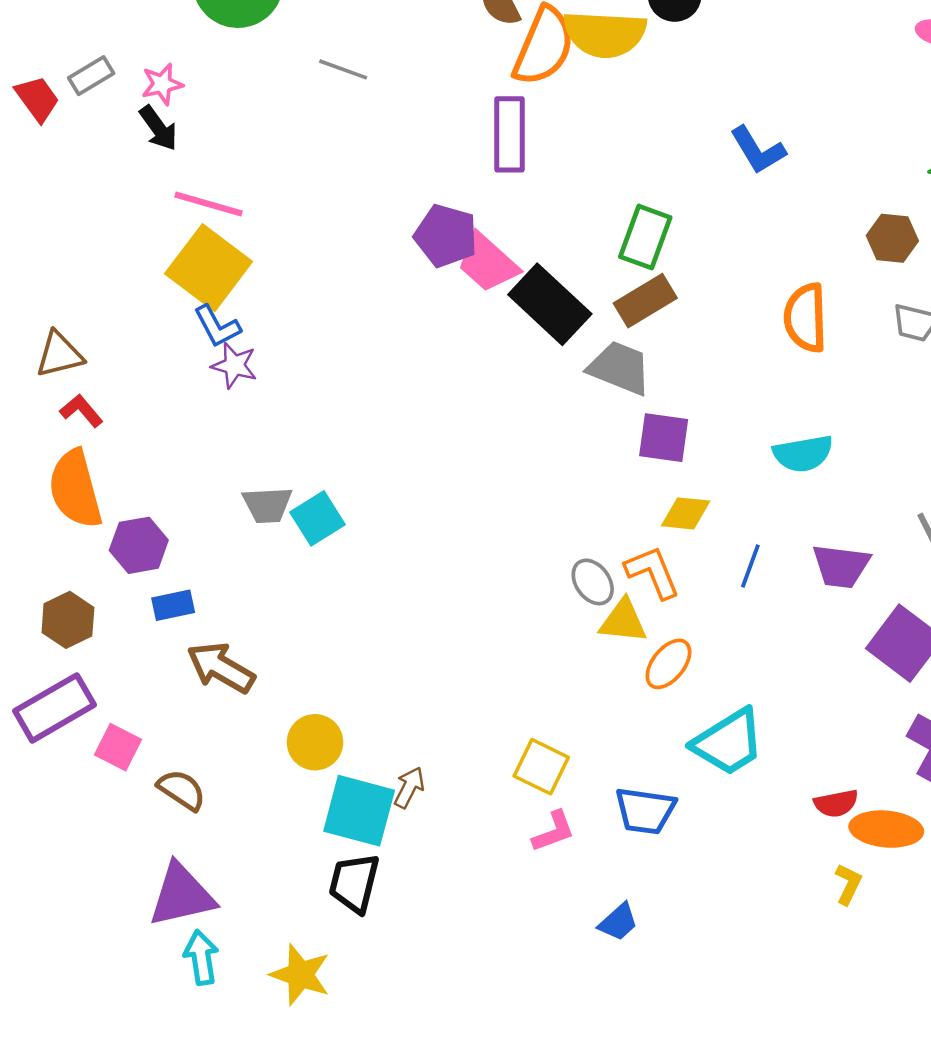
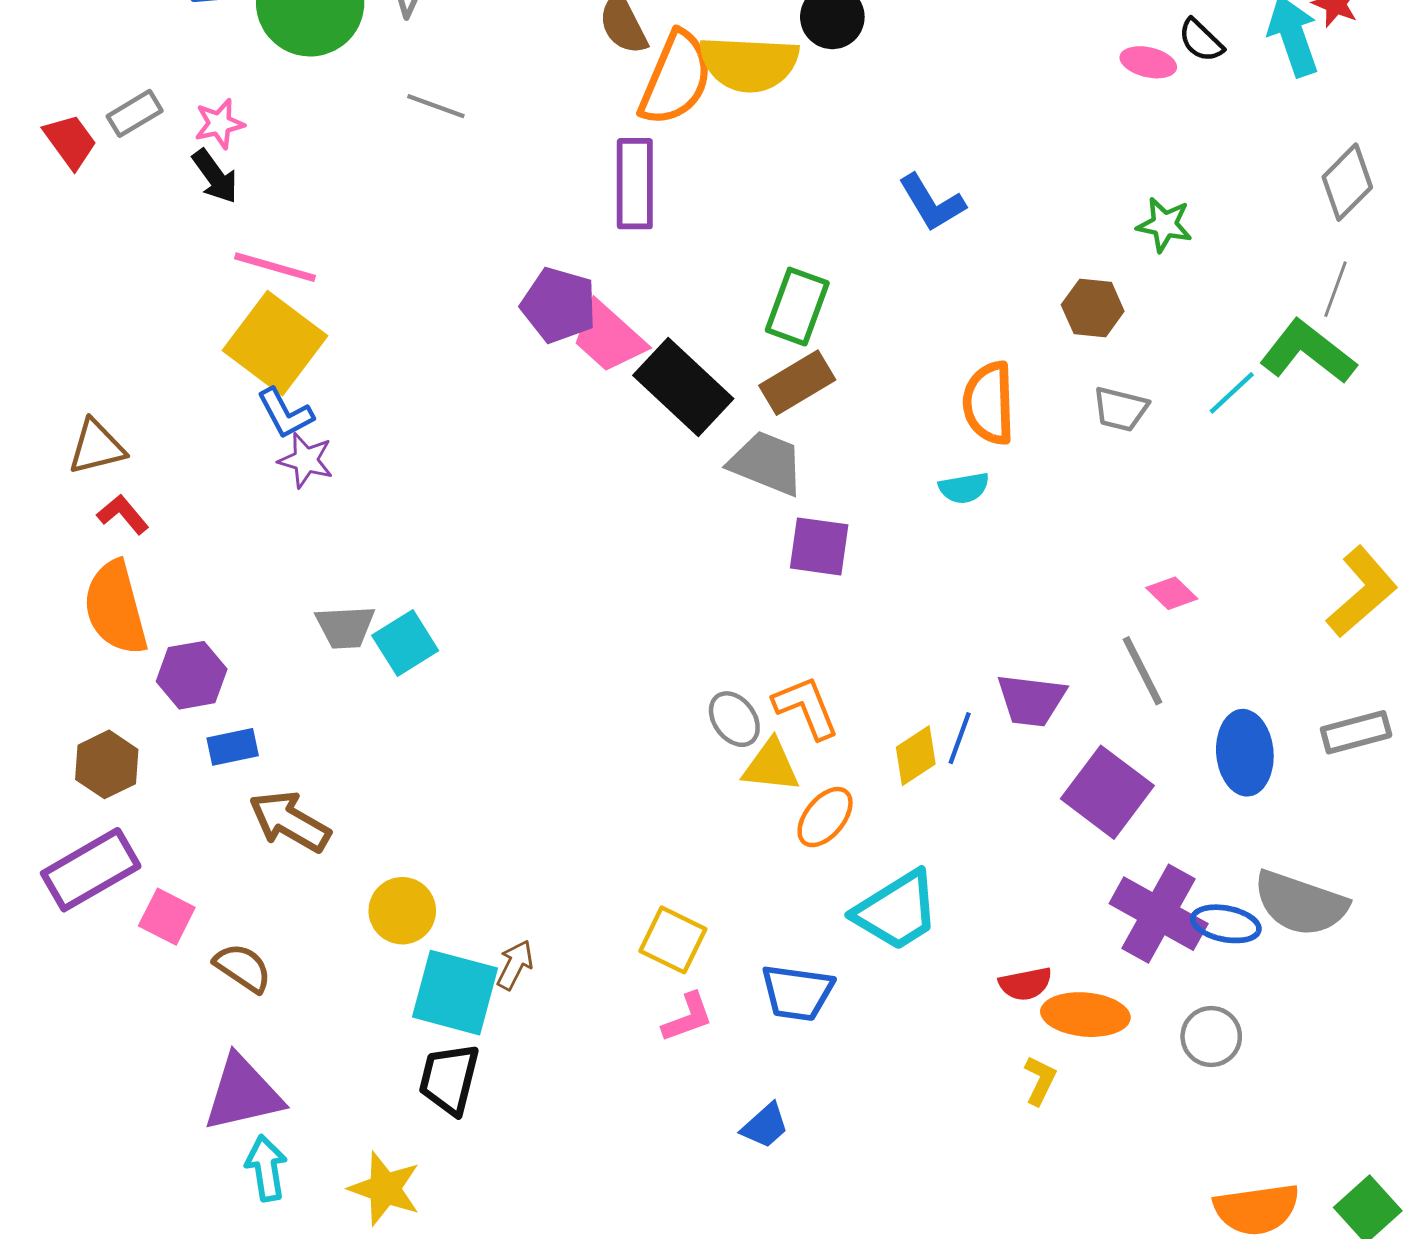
cyan semicircle: (803, 454) -> (964, 488), moved, size x0.7
yellow diamond: (686, 513) -> (916, 756), moved, turned -39
blue line: (750, 566) -> (960, 738), moved

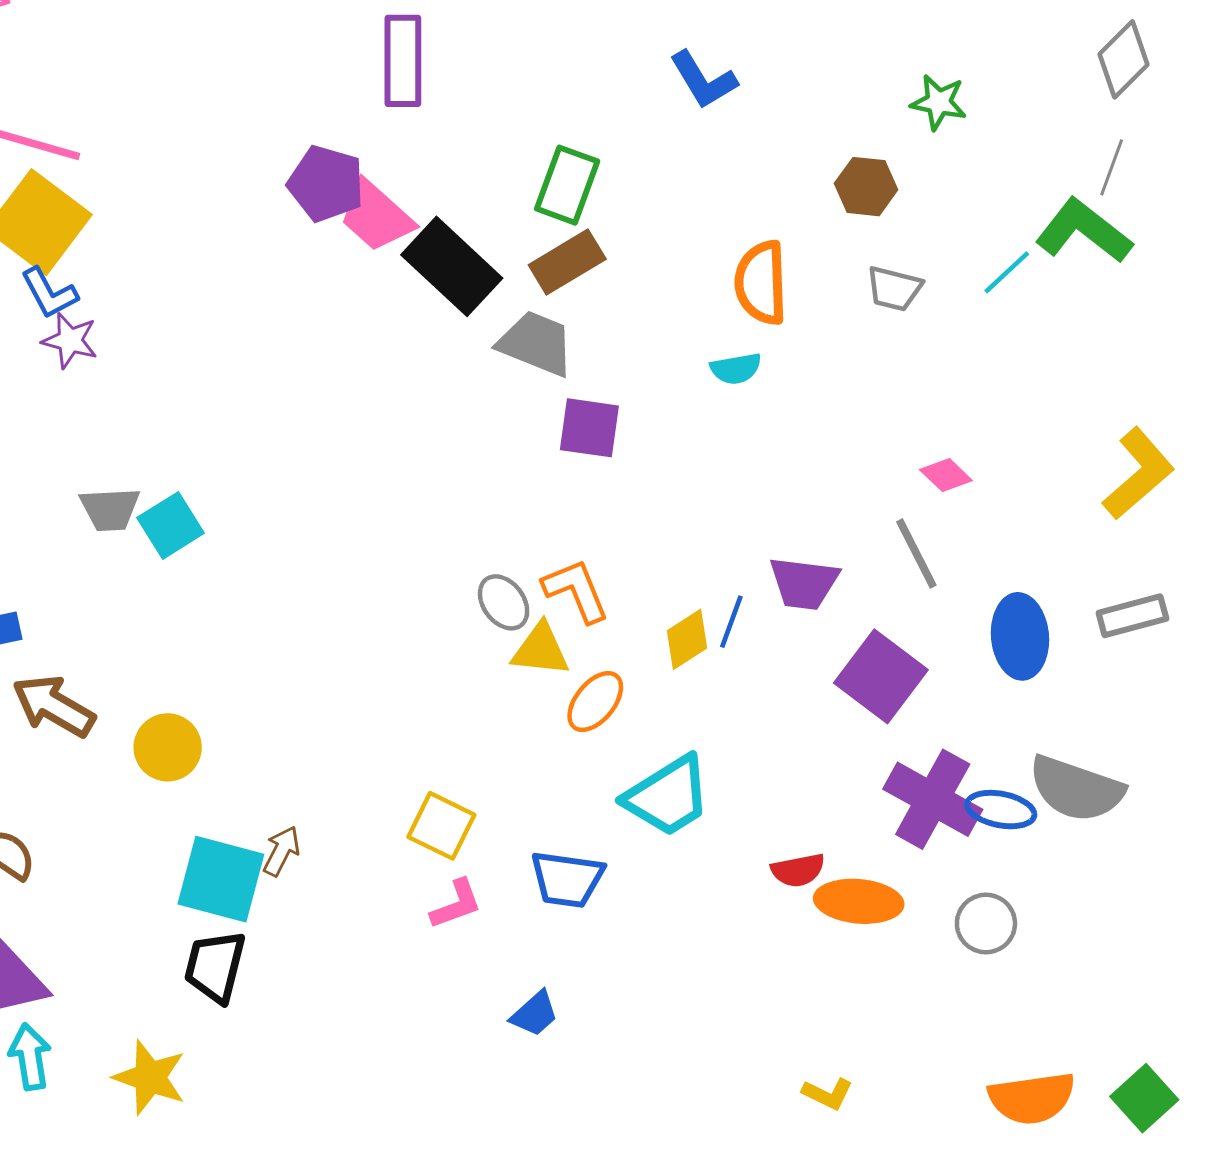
yellow circle: (402, 911) -> (168, 747), moved
yellow L-shape: (1040, 1080) -> (828, 1094), moved, turned 90

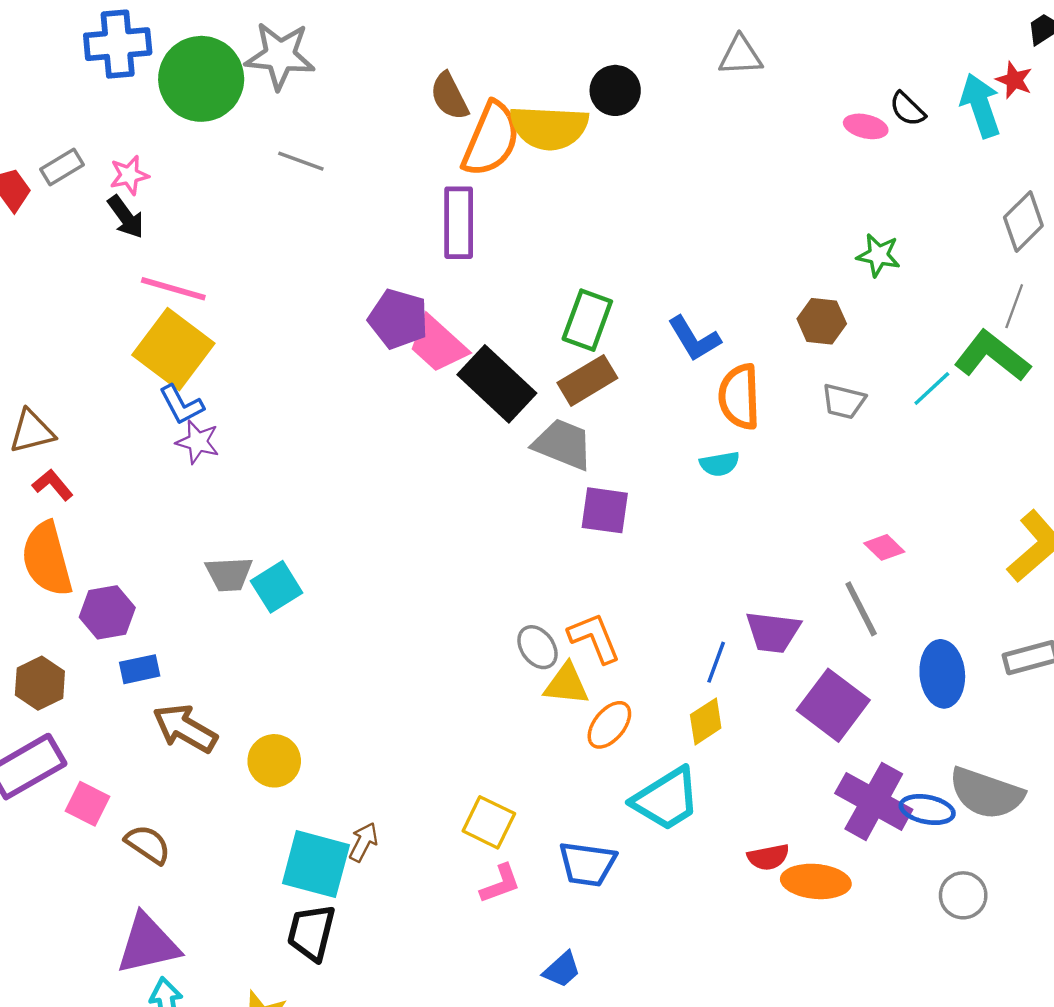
blue L-shape: (703, 80) -> (694, 339), moved
yellow diamond: (687, 639) -> (706, 721), moved
gray circle: (986, 924) -> (963, 895), moved

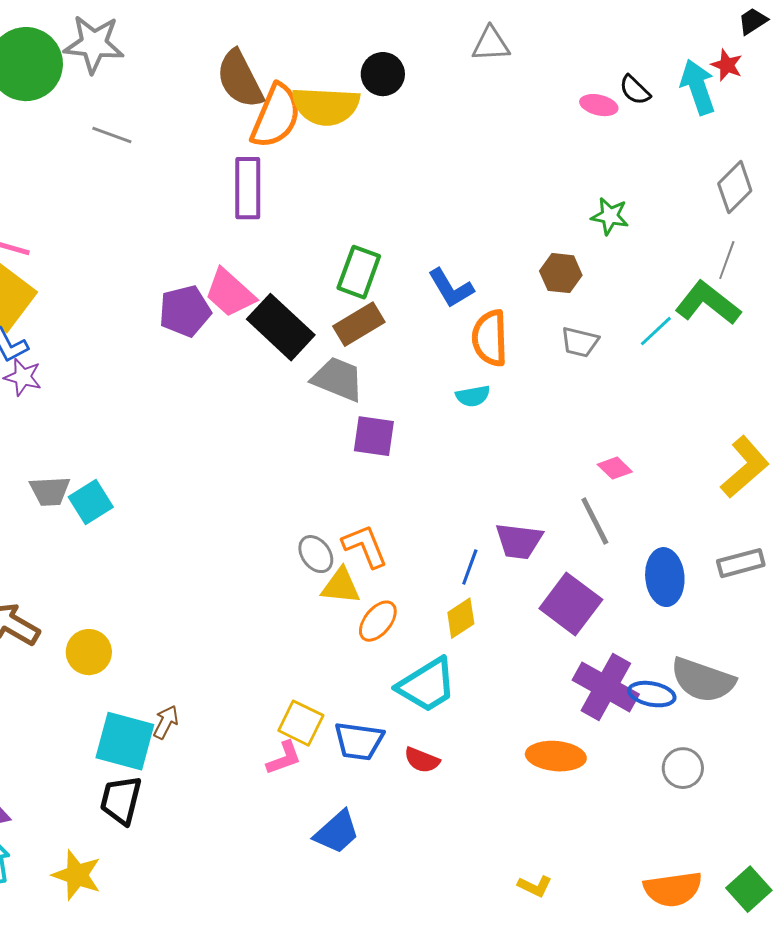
brown semicircle: (449, 96) -> (240, 79), size x1.4
purple pentagon: (398, 319) -> (185, 311), moved, turned -30
yellow square: (489, 822) -> (301, 723), moved
red semicircle: (768, 857) -> (422, 760), moved, turned 33
blue trapezoid: (562, 970) -> (337, 832), size x1.4

